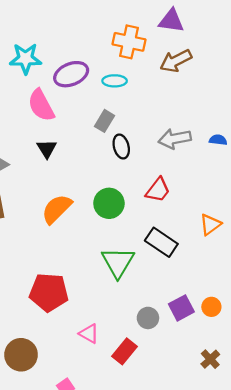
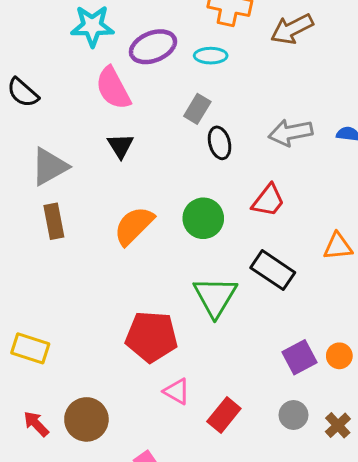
orange triangle: (210, 224) -> (338, 246), turned 30
red pentagon: (49, 292) -> (152, 337), moved
gray circle: (148, 318) -> (293, 415), moved

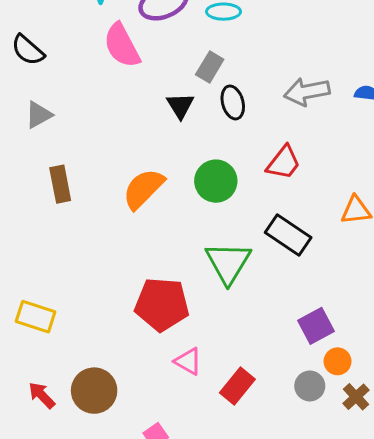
black triangle: (120, 146) -> (180, 106), moved
gray triangle: (49, 167) -> (39, 115), moved, size x0.7
orange circle: (339, 356) -> (338, 361), moved

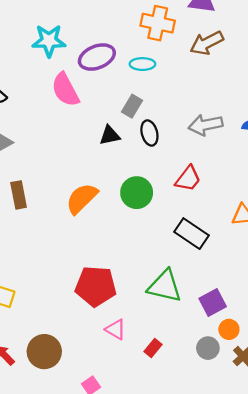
black triangle: (180, 106) -> (110, 135), turned 50
green triangle: (228, 263) -> (165, 286), moved, turned -48
red rectangle: (237, 386) -> (153, 348), size x0.7

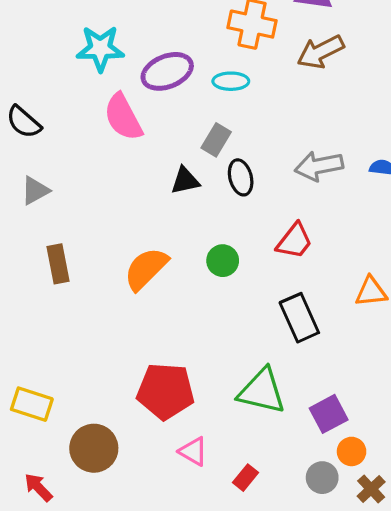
green circle: (137, 193) -> (223, 261), size x0.7
black rectangle: (192, 234) -> (299, 318), turned 32
brown circle: (44, 352) -> (94, 448), moved

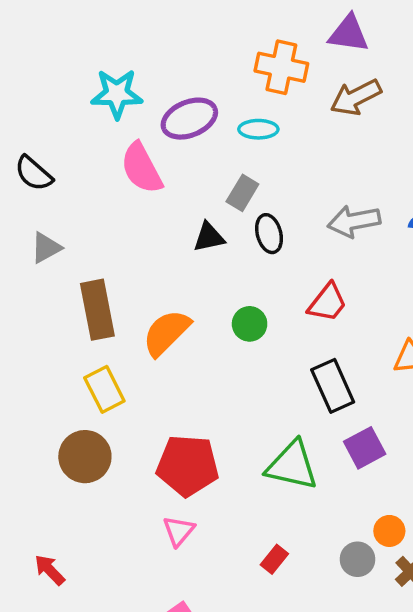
brown rectangle: (58, 264) -> (97, 310), moved, size x1.4
yellow rectangle: (32, 404) -> (104, 389), moved, turned 45
purple square: (329, 414) -> (365, 448), moved
brown circle: (94, 448) -> (85, 457), moved
pink triangle: (193, 451) -> (179, 531), moved, turned 40

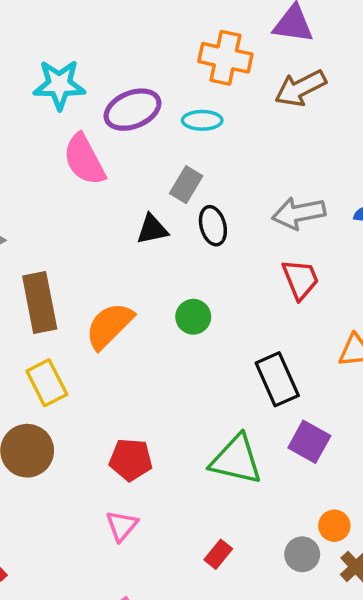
red trapezoid: (327, 303) -> (300, 279), moved, turned -60
purple square: (365, 448) -> (309, 442), turned -33
red pentagon: (188, 465) -> (131, 460), size x0.7

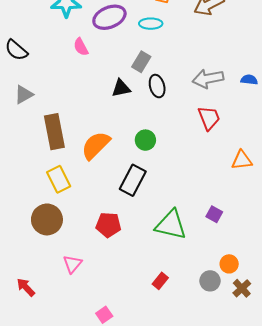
pink semicircle: (84, 160) -> (81, 47), size x0.6
black rectangle: (277, 379) -> (133, 180), moved, turned 52
purple square: (309, 442) -> (214, 214), size x0.7
pink triangle: (122, 526) -> (72, 264), moved

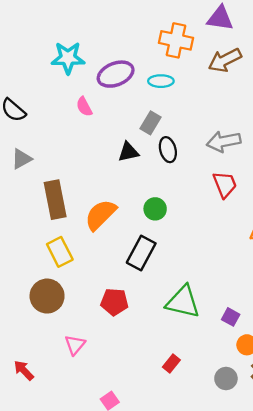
purple square: (214, 214) -> (231, 317), moved
gray circle: (210, 281) -> (226, 379), moved

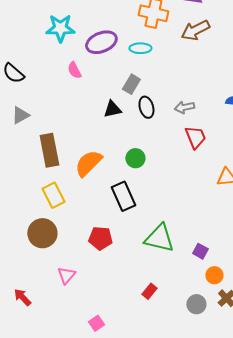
gray arrow: (224, 141) -> (184, 107), moved, size x0.7
black rectangle: (141, 253) -> (123, 196), turned -52

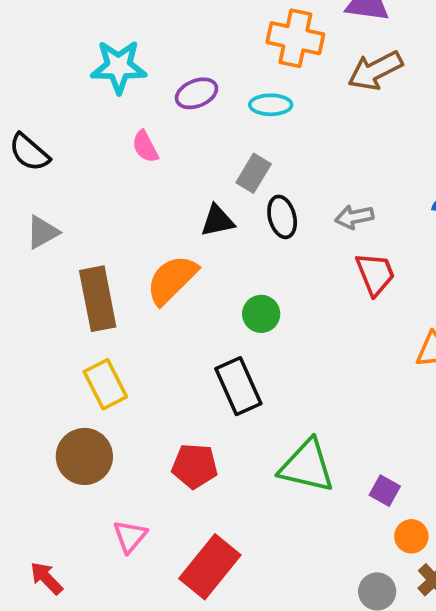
purple ellipse: (101, 42) -> (197, 93), size x0.7
orange semicircle: (88, 163) -> (172, 280), moved
red rectangle: (149, 291) -> (210, 567), moved, size x2.0

